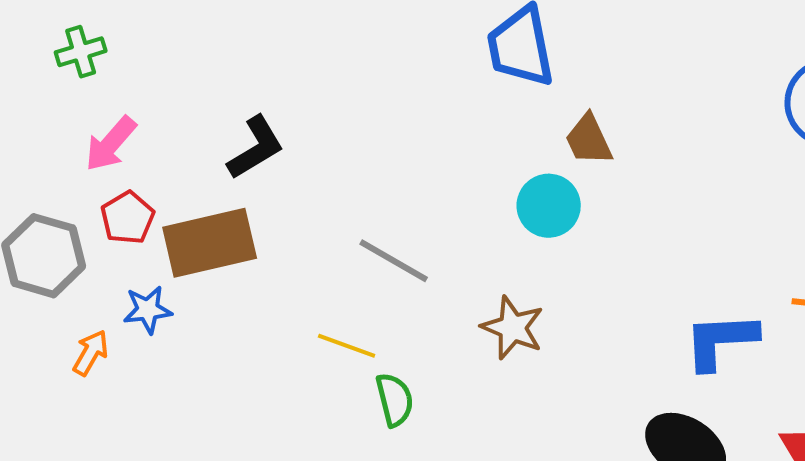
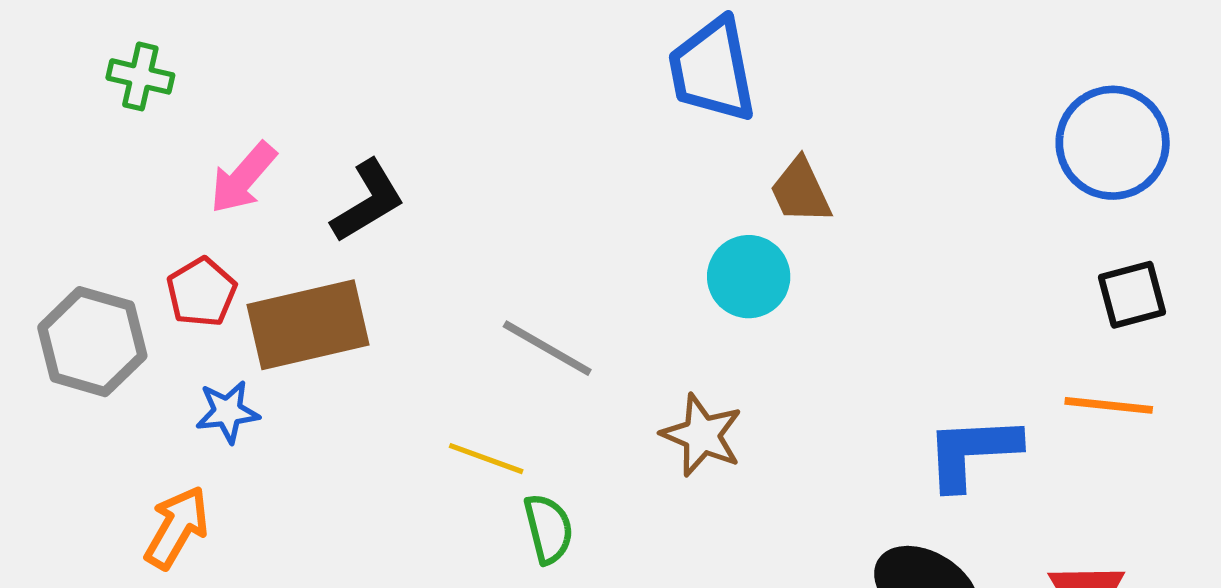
green cross: (81, 52) -> (140, 76), turned 30
pink arrow: (111, 144) -> (243, 178), moved
orange arrow: (91, 353) -> (177, 527), moved, size x1.4

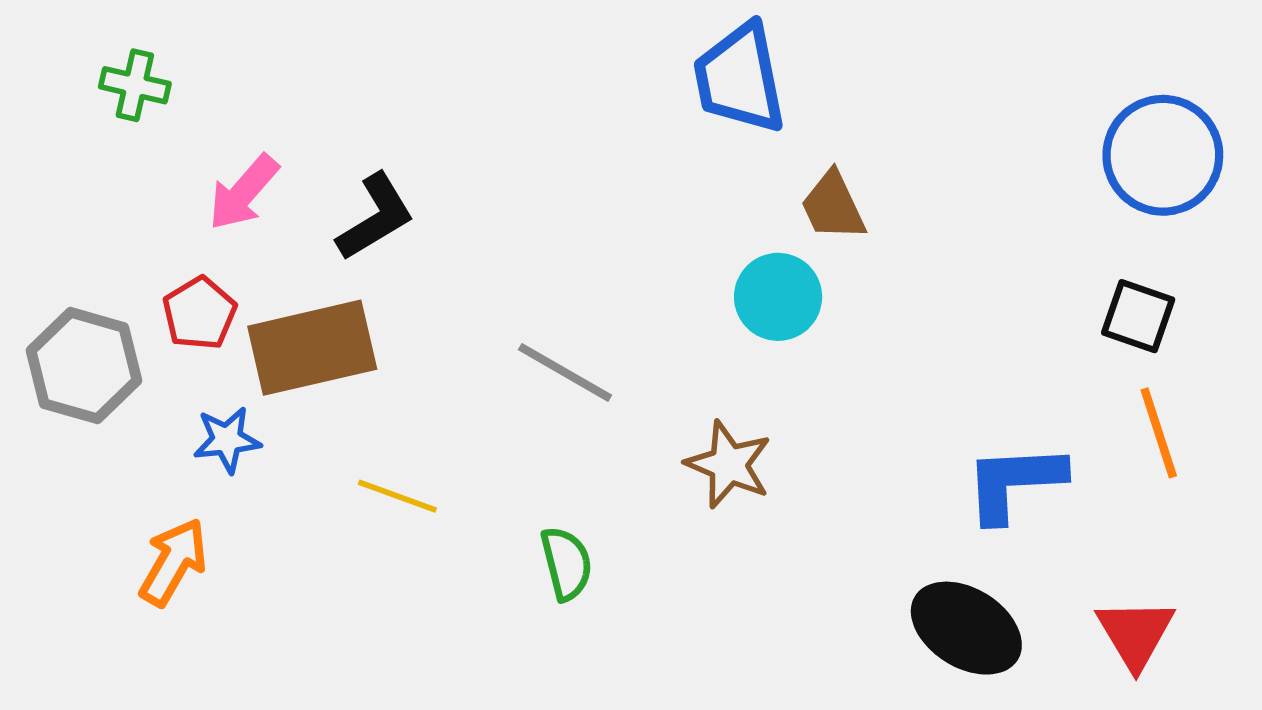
black square: (1132, 295) -> (1138, 316), moved, turned 34
orange line: (1109, 405) -> (1159, 433), turned 66
yellow line: (486, 459) -> (397, 496), moved

